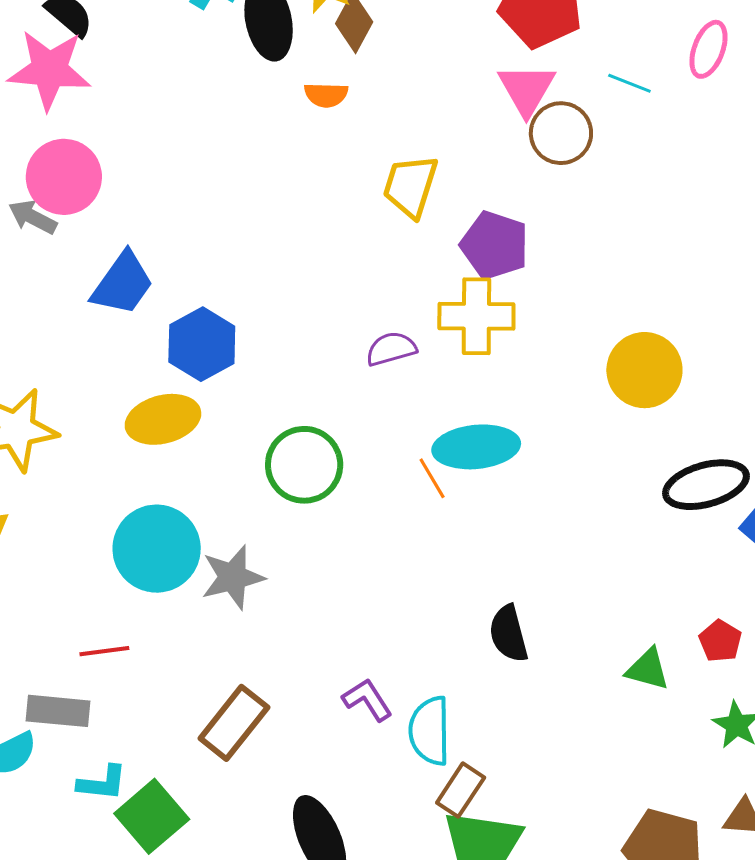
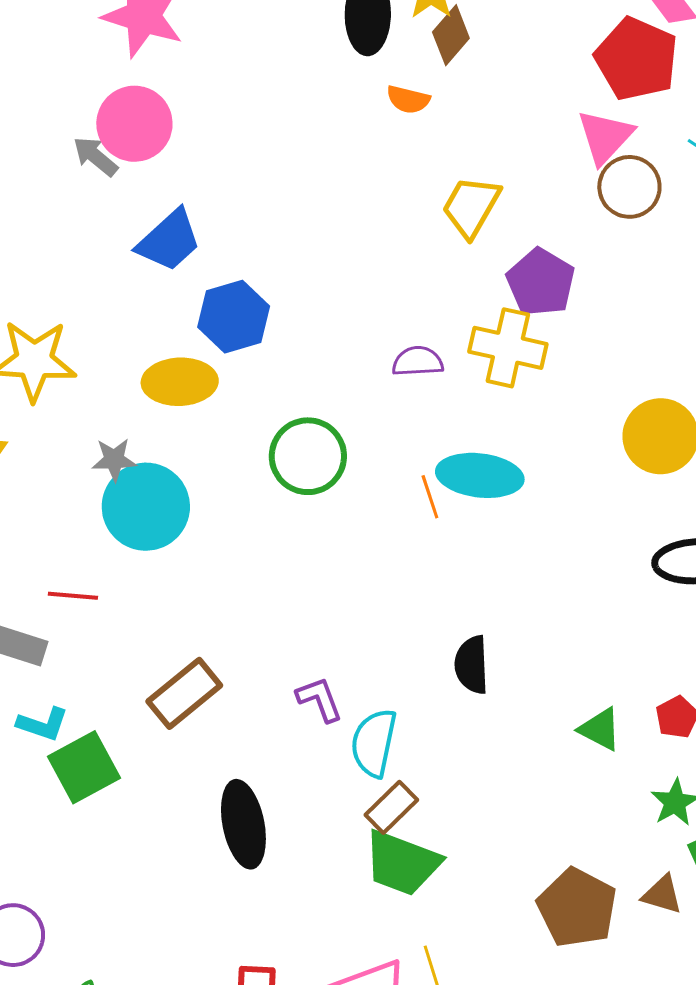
gray star: (233, 577) -> (114, 460), moved, size x0.7

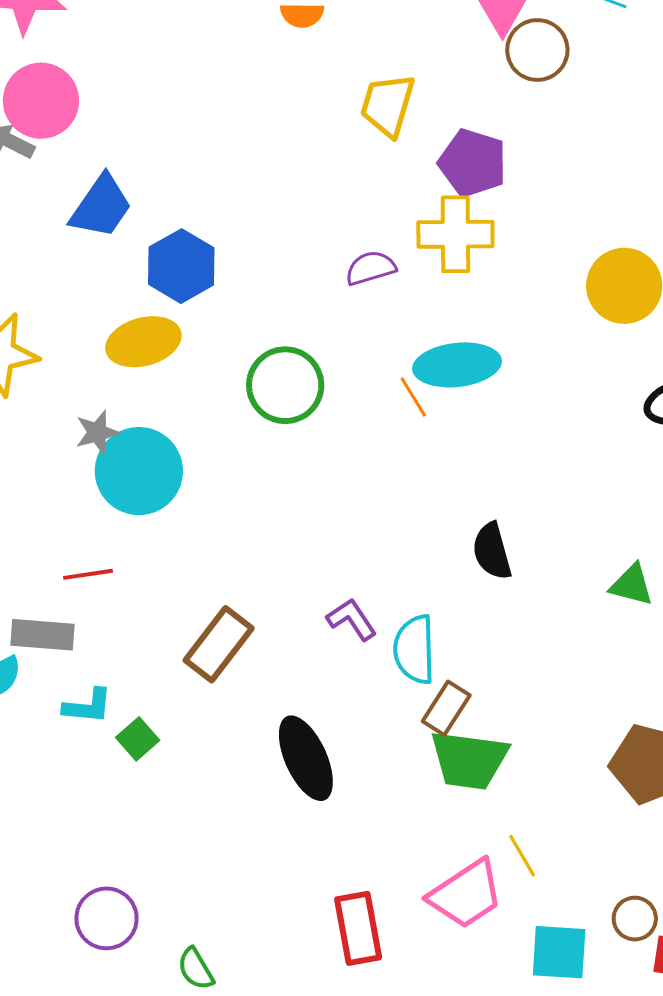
green square: (84, 767) -> (138, 739), size x0.6

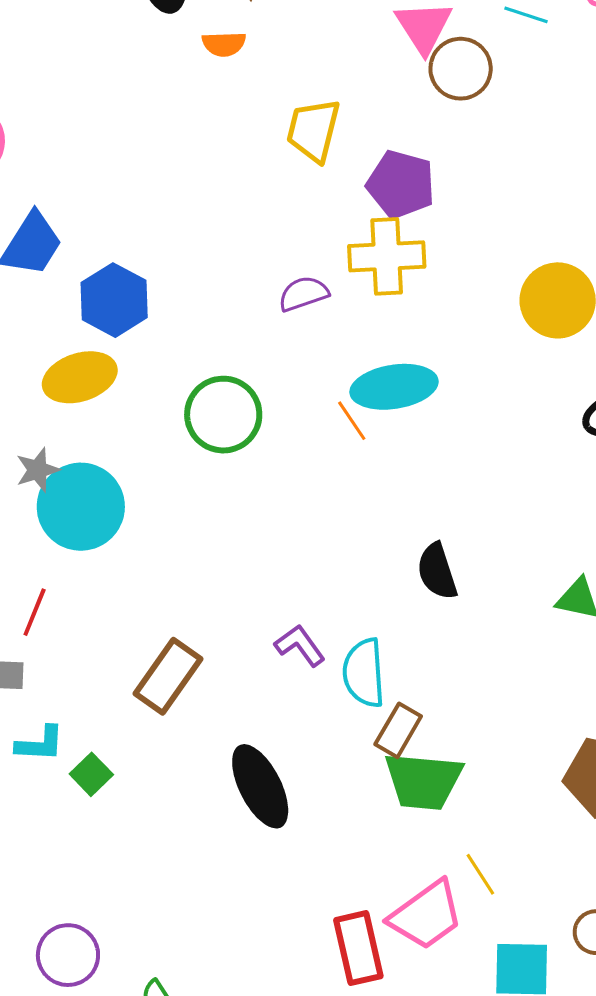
red line: (88, 574) -> (35, 612), turned -57
red rectangle: (358, 928) -> (358, 948), moved

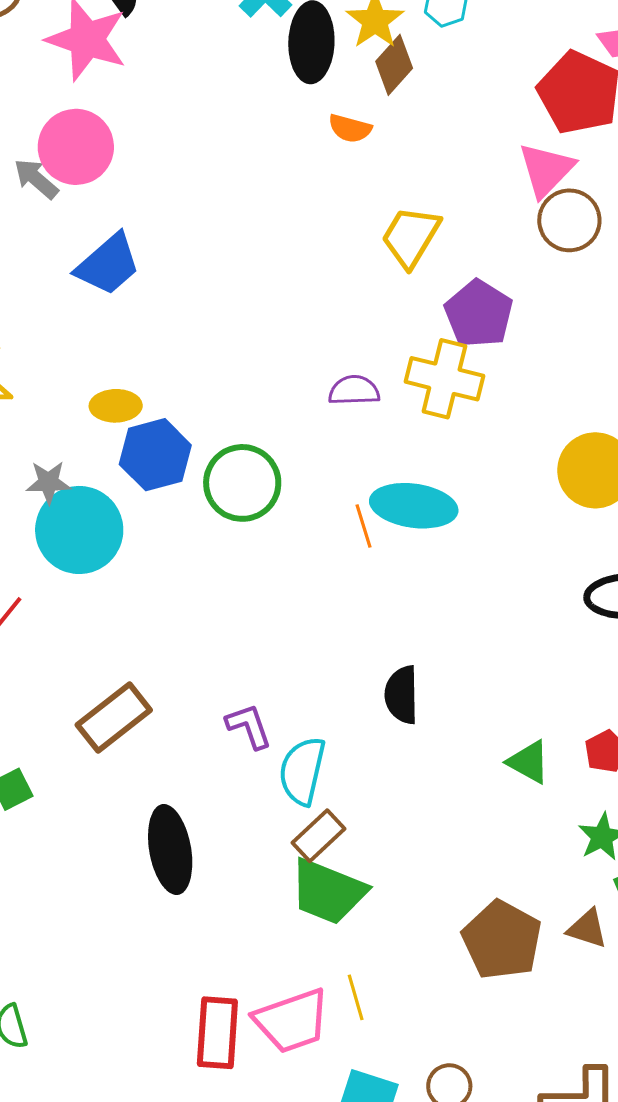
blue hexagon: (114, 300) -> (155, 455), moved
yellow ellipse: (80, 377) -> (116, 406), size x0.7

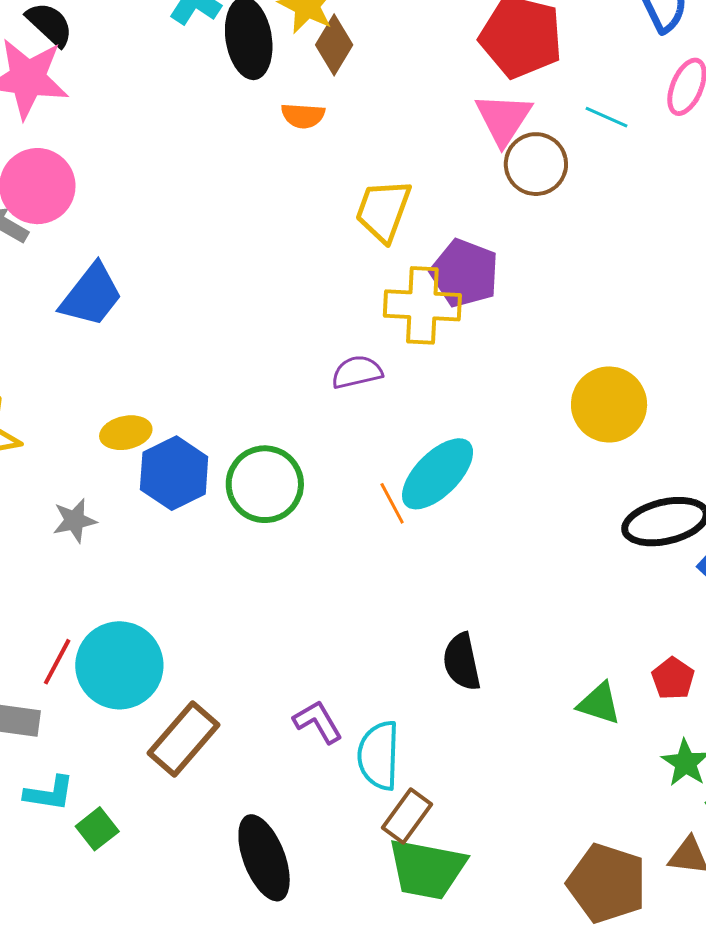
yellow cross: (444, 379) -> (422, 305), moved
cyan ellipse: (414, 506) -> (438, 474), turned -42
cyan circle: (79, 530) -> (119, 665), moved

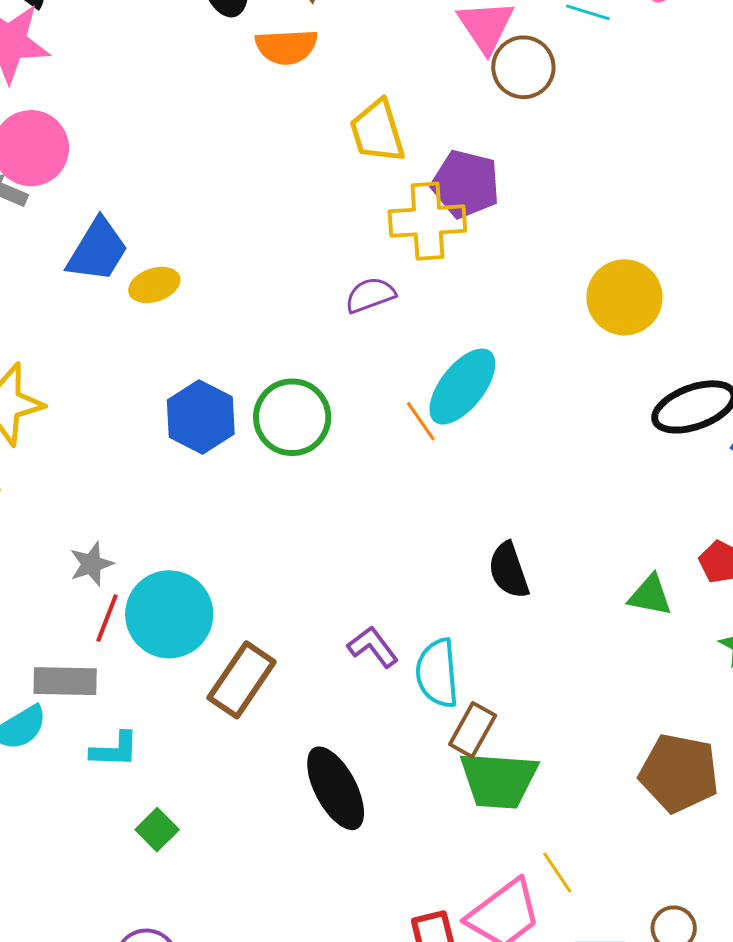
orange semicircle: (303, 116) -> (286, 47), size x1.4
yellow trapezoid: (383, 210) -> (377, 131), turned -30
yellow ellipse: (126, 433) -> (154, 285), moved
gray star: (75, 521) -> (91, 564), moved
green square: (97, 829) -> (157, 830), moved

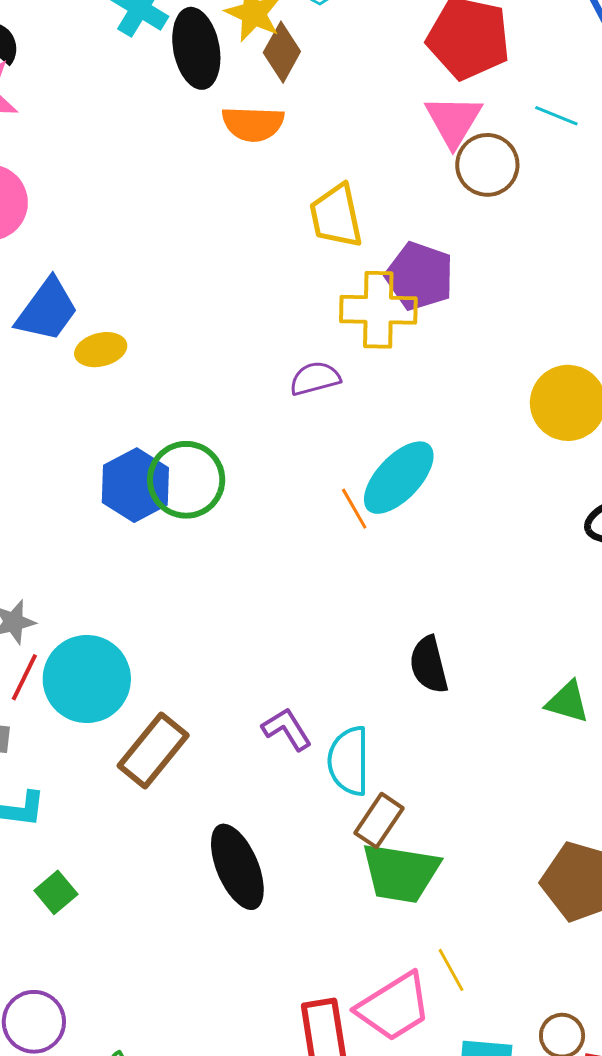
green circle: (292, 417) -> (186, 480), moved

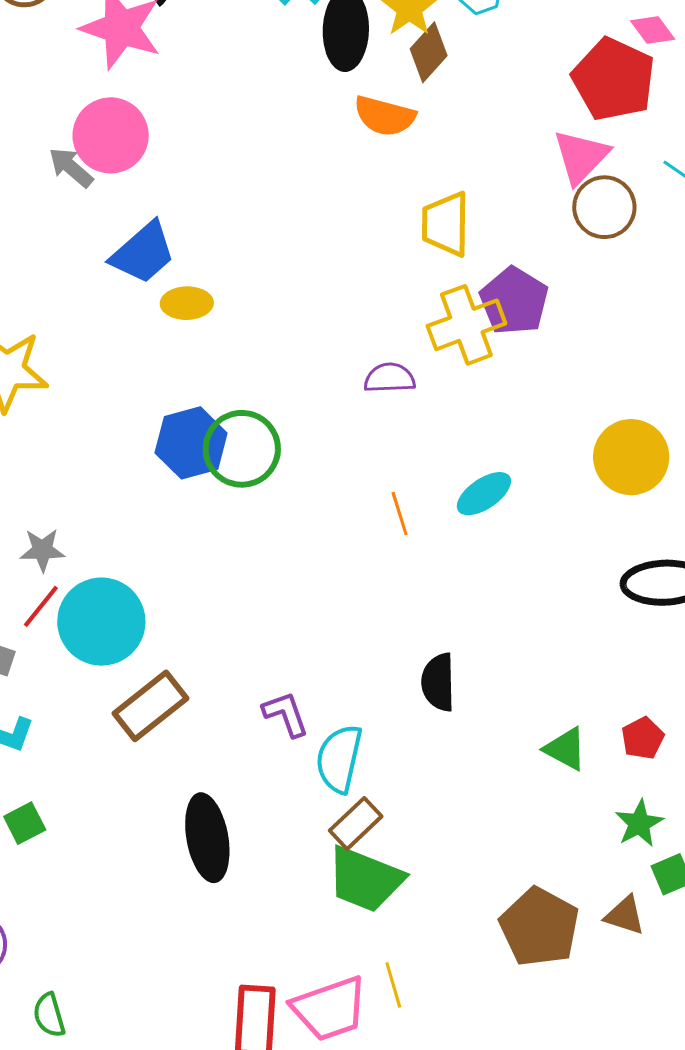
yellow cross: (378, 310) -> (466, 325), turned -34
cyan ellipse: (399, 478) -> (484, 494), moved, size x0.7

